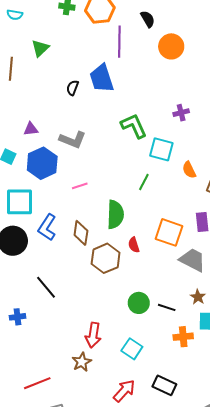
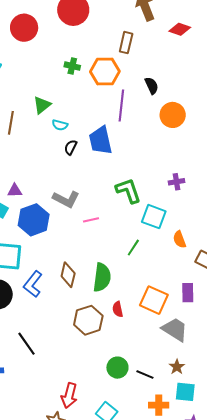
cyan semicircle: (15, 15) -> (60, 125), moved
purple triangle: (31, 129) -> (15, 191), moved
pink line: (80, 186) -> (91, 220), moved
brown diamond: (81, 233) -> (68, 275), moved

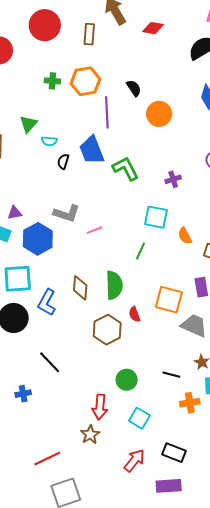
brown rectangle: (126, 43) -> (89, 34), moved
green L-shape: (128, 191) -> (126, 169), moved
green circle: (117, 368) -> (127, 380), moved

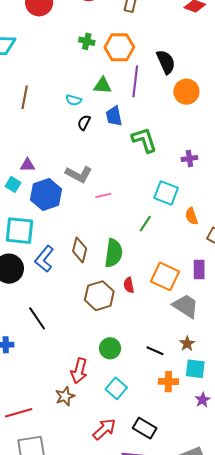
black semicircle: (134, 88) -> (166, 62), size x1.4
green triangle: (28, 124) -> (103, 86), moved, turned 42
blue trapezoid: (92, 150) -> (114, 116), size x0.7

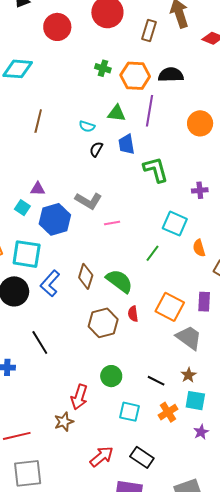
black semicircle: (166, 62) -> (171, 75), moved, turned -70
green semicircle: (114, 253) -> (119, 281), turned -64
orange cross: (168, 382) -> (168, 412), turned -36
cyan square: (116, 388) -> (129, 412), moved, turned -30

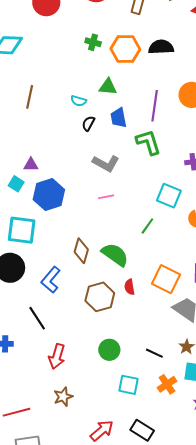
purple line: (149, 111) -> (155, 106), moved
gray L-shape: (88, 201) -> (106, 163), moved
blue L-shape: (50, 283) -> (51, 280), moved
red arrow: (79, 397) -> (57, 356), moved

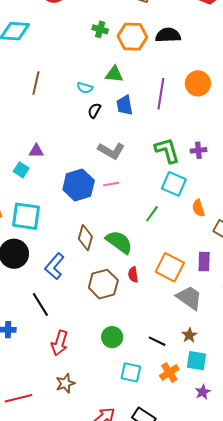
green L-shape: (148, 142) -> (167, 150), moved
blue hexagon: (49, 195) -> (79, 185), moved

